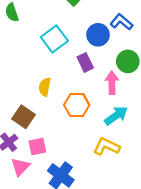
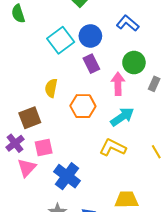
blue circle: (98, 35) -> (90, 36), moved
brown square: (24, 117) -> (30, 118), turned 35

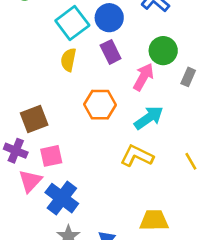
pink arrow: (118, 84) -> (143, 77), turned 30
yellow semicircle: (51, 88) -> (68, 60), moved
purple cross: (15, 143) -> (16, 151), turned -30
blue cross: (67, 176) -> (62, 198), moved

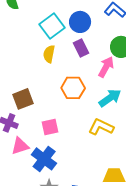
pink square: (51, 156) -> (50, 127), moved
pink triangle: (30, 181) -> (20, 146), turned 30

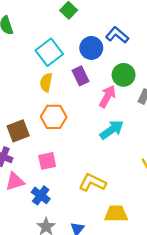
blue circle: (80, 22) -> (91, 48), moved
orange hexagon: (73, 88) -> (54, 117), moved
yellow L-shape: (101, 127) -> (92, 182), moved
blue cross: (44, 159) -> (41, 195), size x0.7

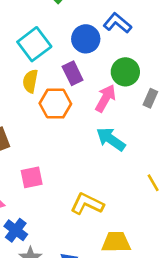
orange hexagon: (54, 117) -> (55, 104), moved
cyan arrow: (112, 130) -> (111, 139), turned -110
blue cross: (41, 195) -> (16, 230), moved

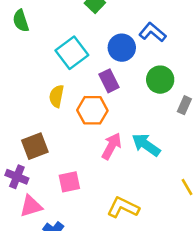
yellow semicircle: (30, 81) -> (57, 96), moved
pink arrow: (106, 98) -> (112, 146), moved

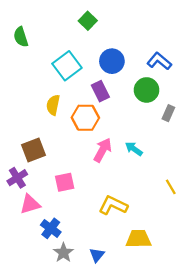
blue L-shape: (152, 32) -> (159, 61), moved
cyan arrow: (146, 145) -> (134, 149), size x0.7
purple cross: (17, 177) -> (17, 178), turned 36

